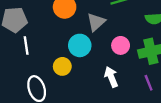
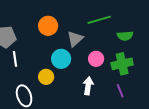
white arrow: (111, 77) -> (88, 86), turned 30

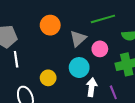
cyan circle: (61, 59) -> (79, 68), moved
pink circle: (96, 59) -> (100, 49), moved
purple line: (120, 91) -> (113, 92), moved

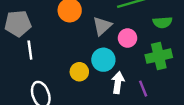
yellow circle: (48, 78) -> (79, 72), moved

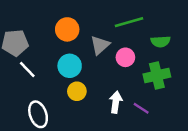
white line: (30, 50) -> (27, 69), turned -36
cyan circle: (103, 60) -> (70, 66), moved
purple line: (143, 89) -> (141, 108), turned -35

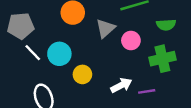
cyan circle: (70, 66) -> (59, 54), moved
white arrow: (116, 102) -> (121, 85), turned 55
purple line: (141, 108) -> (147, 91), turned -42

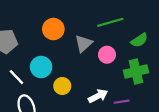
green semicircle: (166, 25) -> (139, 40), turned -30
white line: (33, 53) -> (16, 77), moved

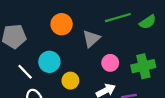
green semicircle: (139, 40) -> (148, 22), moved
pink circle: (107, 55) -> (110, 63), moved

